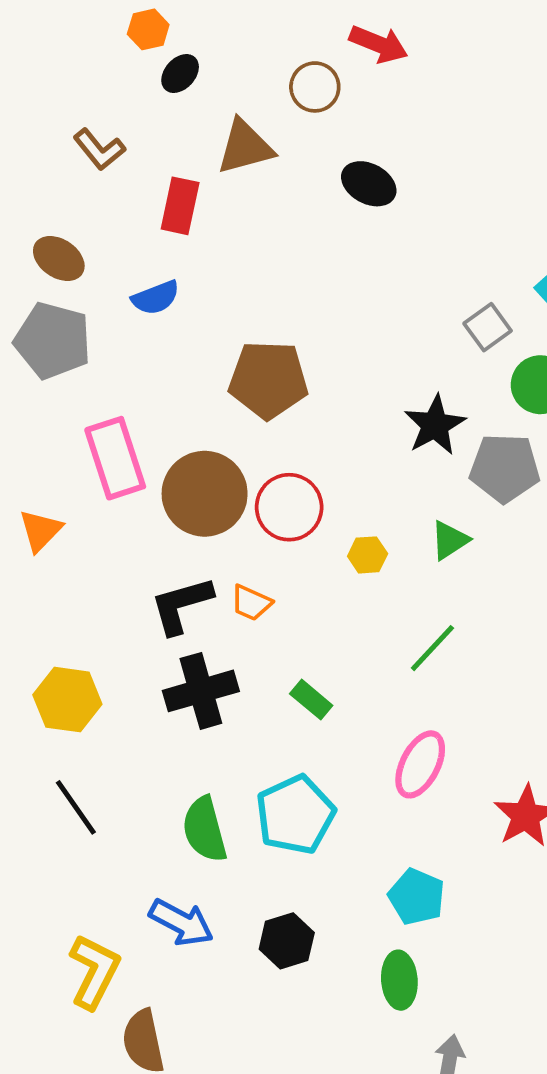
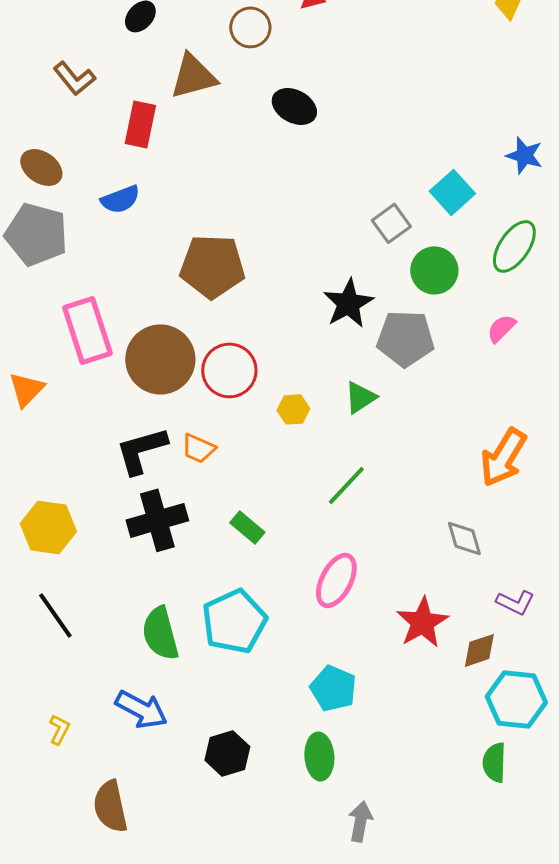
black hexagon: (287, 941) -> (227, 753), moved
yellow L-shape: (94, 972) -> (59, 729), moved, size x0.5

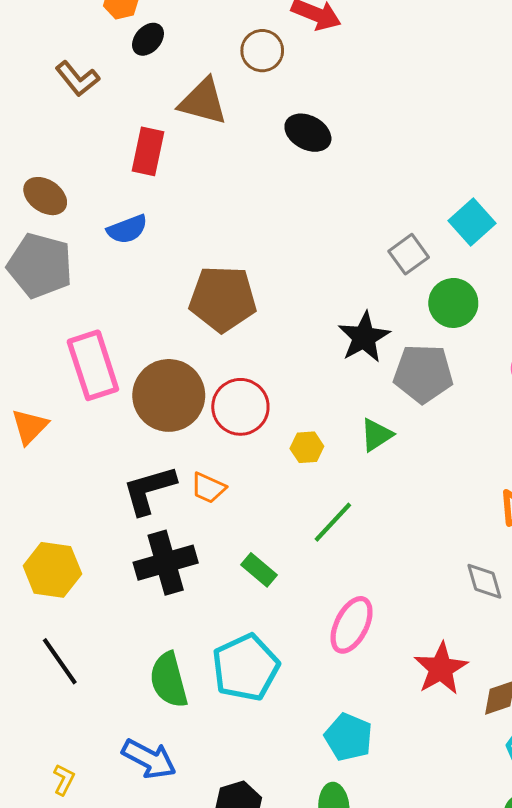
brown triangle: (193, 76) -> (203, 102), turned 30
brown L-shape: (74, 78) -> (77, 79), moved
green line: (346, 485) -> (333, 522), moved

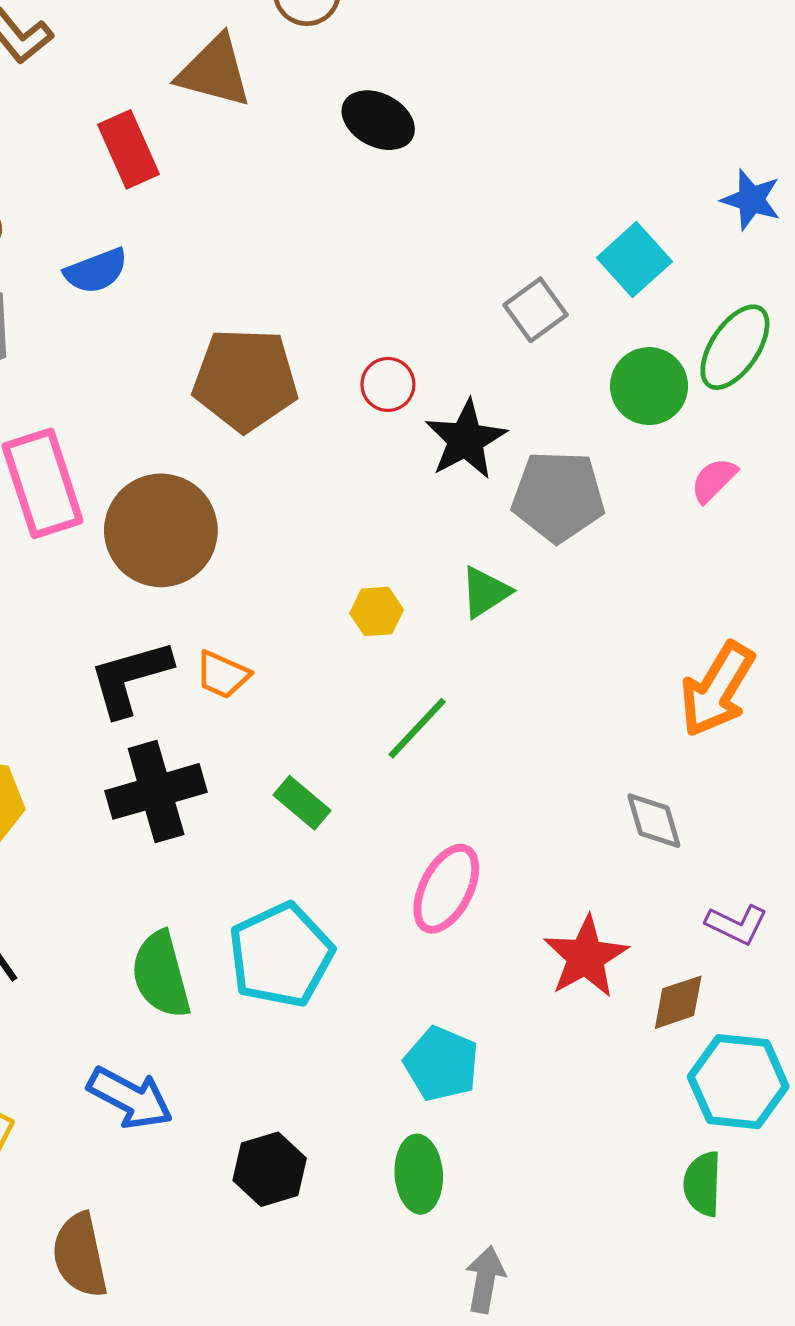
red rectangle: (148, 151) -> (128, 149), turned -36
green circle: (453, 303) -> (649, 386), moved
red circle: (240, 407) -> (388, 384), moved, size x0.6

